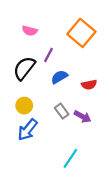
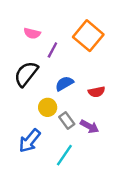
purple line: (48, 55) -> (52, 50), moved
yellow circle: (24, 106) -> (48, 107), moved
cyan line: (70, 158) -> (64, 155), moved

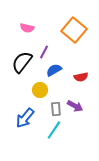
purple line: (52, 50) -> (44, 52), moved
gray rectangle: (67, 120) -> (56, 109), moved, turned 32

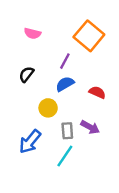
purple line: (44, 52) -> (65, 61), moved
black semicircle: (22, 62) -> (26, 74), size x0.6
red semicircle: (81, 77) -> (97, 92), turned -144

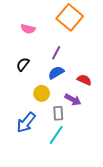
orange square: (89, 36) -> (70, 17), moved
purple arrow: (90, 127) -> (73, 100), moved

